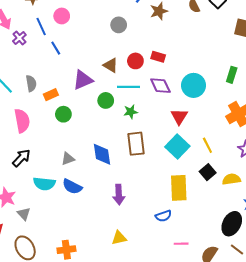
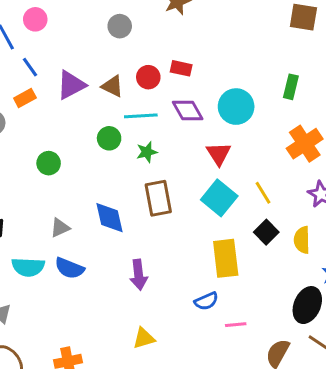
purple triangle: (83, 80) -> (71, 85), moved
orange rectangle: (51, 95) -> (25, 98), moved
yellow semicircle: (231, 179) -> (302, 240), turned -78
pink line: (181, 244) -> (236, 325), moved

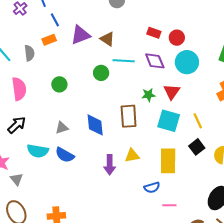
red circle: (148, 77) -> (177, 38), moved
green star: (147, 152) -> (148, 95), moved
cyan square: (219, 198) -> (169, 121), turned -30
yellow triangle: (144, 338) -> (132, 156), moved

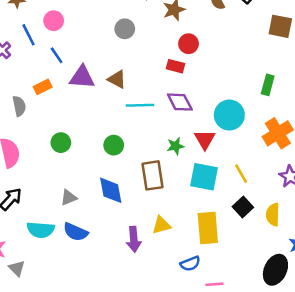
blue line: (55, 20) -> (57, 55), moved
purple triangle: (80, 35) -> (82, 77), turned 30
red circle: (177, 38) -> (189, 44), moved
cyan circle: (187, 62) -> (229, 115), moved
green circle: (101, 73) -> (114, 145), moved

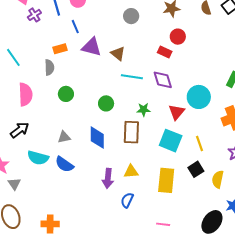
gray semicircle: (19, 106) -> (49, 67), moved
green star: (176, 146) -> (144, 110), moved
blue semicircle: (190, 264) -> (127, 200), moved, turned 126

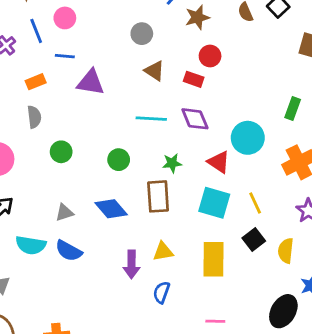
blue line: (75, 27) -> (65, 56), turned -56
orange rectangle: (60, 49) -> (36, 82), moved
brown triangle: (118, 54) -> (154, 71), moved
red triangle: (177, 112) -> (219, 162), turned -30
blue diamond: (97, 138) -> (111, 209), turned -35

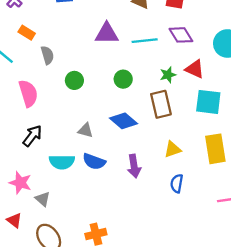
orange rectangle: (36, 82) -> (27, 33), moved, turned 63
purple triangle: (91, 82) -> (107, 33), moved
red triangle: (219, 162) -> (195, 69), moved
gray triangle: (64, 213) -> (85, 130), turned 42
purple arrow: (132, 264) -> (134, 166), moved

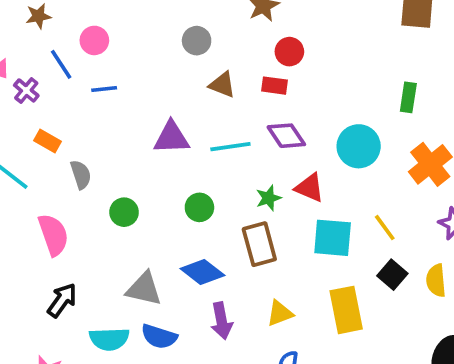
gray triangle: (85, 130) -> (144, 289), size x1.5
purple arrow: (134, 166) -> (222, 321), moved

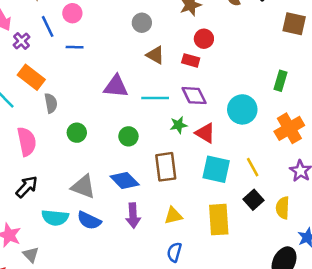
orange rectangle: (47, 141) -> (31, 77), size x1.5
green star: (269, 198) -> (179, 125), moved

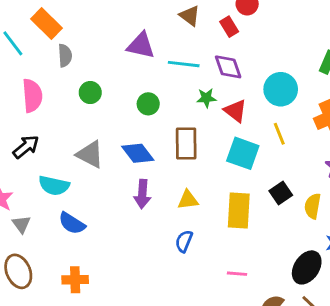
red rectangle: (191, 60) -> (229, 27), turned 36
yellow line: (253, 167) -> (279, 134), moved
blue semicircle: (89, 220) -> (72, 223), moved

